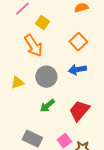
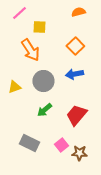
yellow square: (42, 23) -> (39, 27), turned -32

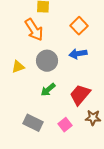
brown star: (79, 153) -> (93, 118), moved

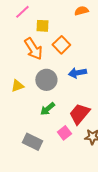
orange square: (79, 26) -> (61, 45), moved
pink square: (65, 125) -> (64, 133), moved

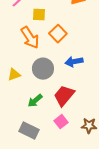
green arrow: (47, 109) -> (35, 101), moved
red trapezoid: (79, 114) -> (64, 96), moved

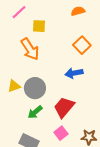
orange square: (58, 34) -> (82, 45), moved
gray circle: (43, 69) -> (35, 88), moved

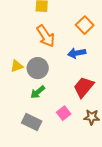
orange arrow: (30, 49) -> (46, 36), moved
red trapezoid: (64, 107) -> (84, 87), moved

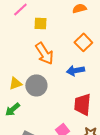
red trapezoid: (84, 87) -> (82, 104), turned -35
green arrow: (38, 92) -> (12, 109), moved

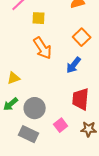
blue arrow: (75, 70) -> (74, 65), turned -42
gray circle: (36, 85) -> (35, 108), moved

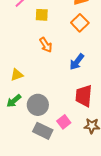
orange square: (82, 37) -> (80, 23), moved
orange arrow: (43, 48) -> (46, 45), size x0.7
gray rectangle: (29, 134) -> (43, 131), moved

